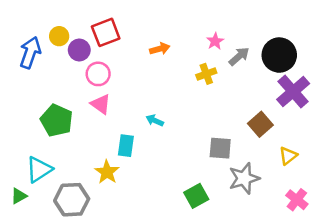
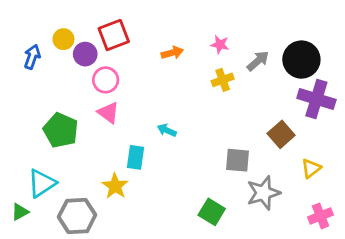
pink star: (215, 41) -> (220, 45), moved, turned -30
blue arrow: (30, 53) -> (32, 57), size x0.7
purple cross: (293, 92) -> (316, 99), turned -32
green square: (196, 196) -> (212, 212), turned -30
pink cross: (297, 200) -> (321, 216), turned 30

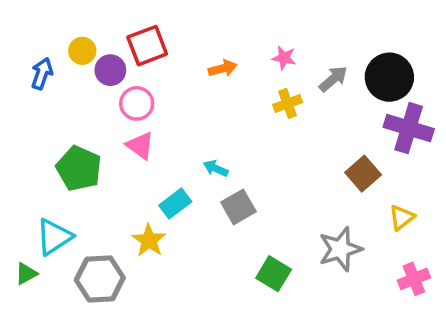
cyan rectangle: (136, 157) -> (175, 203), turned 45
gray square: (238, 160) -> (238, 207), moved, turned -35

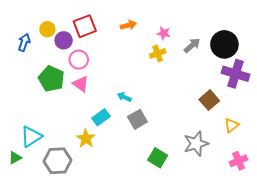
orange arrow: (223, 68) -> (128, 25), moved
yellow cross: (288, 103) -> (158, 53), moved
green pentagon: (79, 168) -> (51, 79), moved

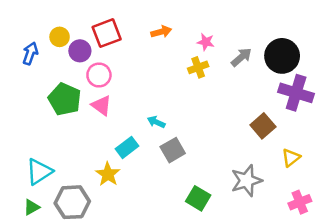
green triangle: (15, 158) -> (32, 207), moved

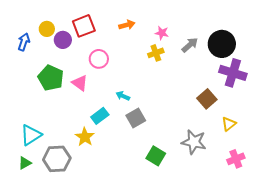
pink circle: (99, 75) -> (99, 59), moved
gray star: (246, 181) -> (194, 142), turned 30

